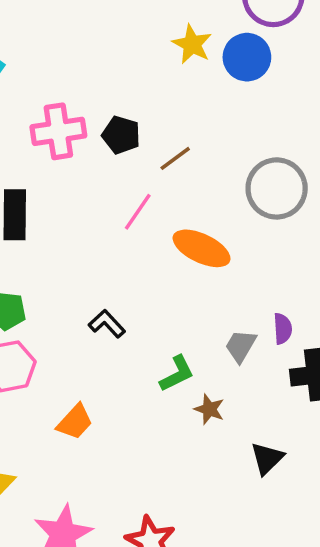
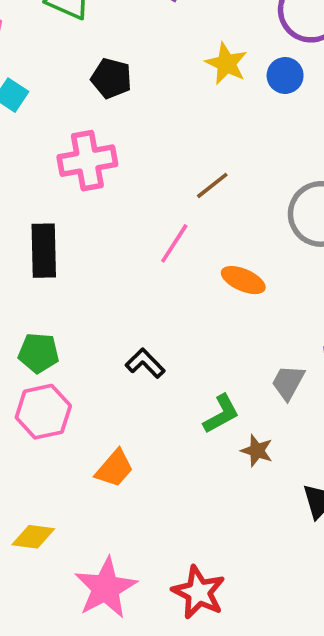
blue circle: (247, 57) -> (285, 75), size x0.7
black pentagon: (121, 135) -> (111, 78), moved
orange ellipse: (202, 248) -> (243, 280), size x0.7

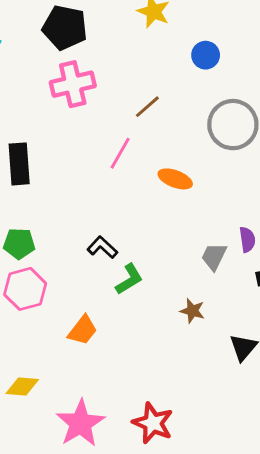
blue circle: (285, 75) -> (206, 55), moved
black pentagon: (111, 78) -> (65, 27), size x1.4
pink cross: (87, 161) -> (73, 84), moved
green L-shape: (221, 414) -> (129, 279), moved

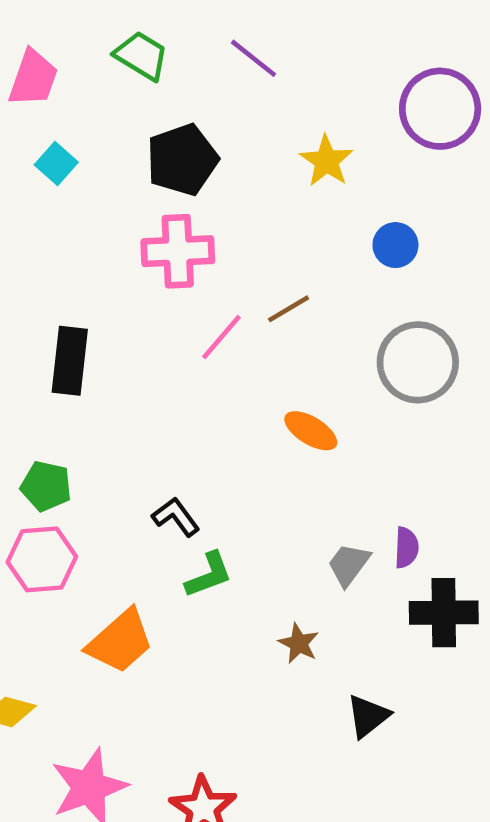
black pentagon: (65, 27) -> (182, 160), turned 30
pink line: (120, 153) -> (221, 337), moved
orange trapezoid: (83, 330) -> (120, 641), size x1.4

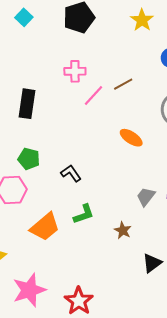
pink cross: (178, 251) -> (75, 71), moved, size x0.7
green pentagon: (46, 486) -> (29, 159), moved
green L-shape: (209, 575) -> (84, 214), moved

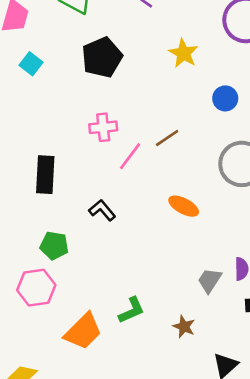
black L-shape: (71, 173) -> (102, 210), moved

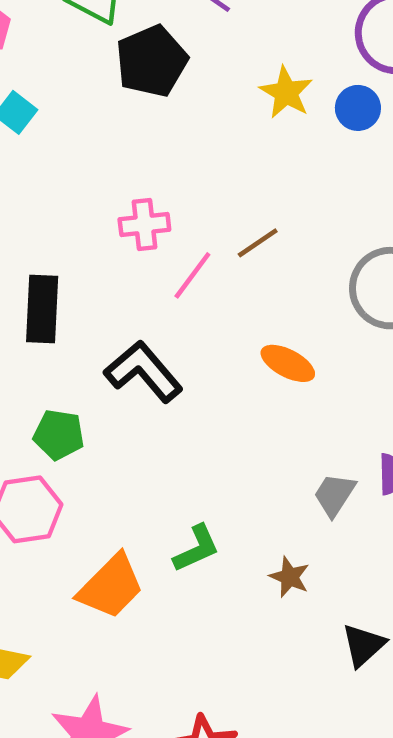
black pentagon: (102, 57) -> (152, 61), moved
blue circle: (225, 98) -> (358, 108), moved
black L-shape: (102, 210) -> (143, 371), size x1.6

